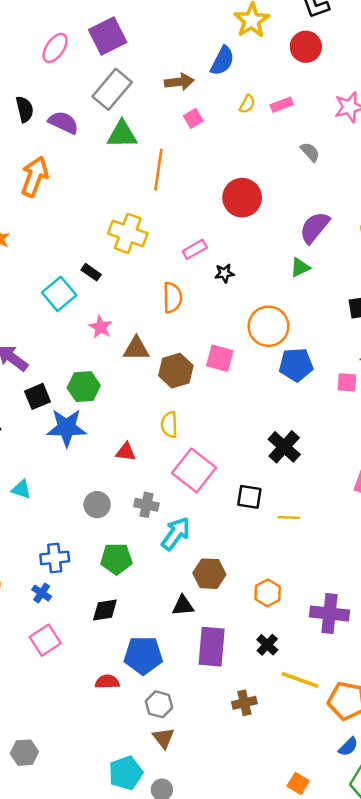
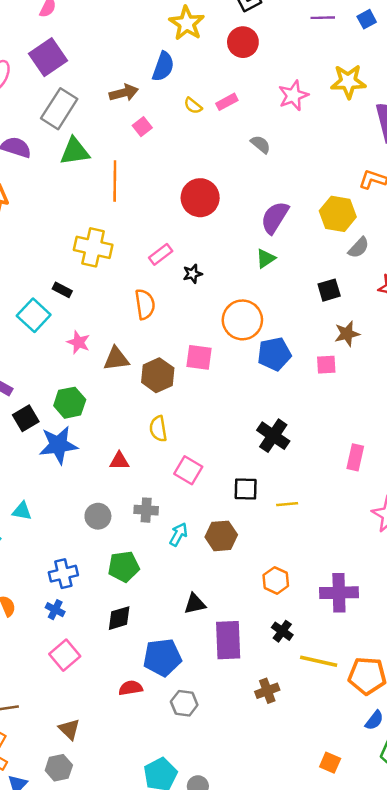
yellow semicircle: (247, 104) -> (193, 106), turned 108
pink square: (194, 470) -> (188, 470), size x0.7
cyan arrow: (176, 534) -> (178, 534), size x0.7
brown hexagon: (209, 574) -> (221, 536), moved
brown triangle: (163, 738) -> (69, 729), moved

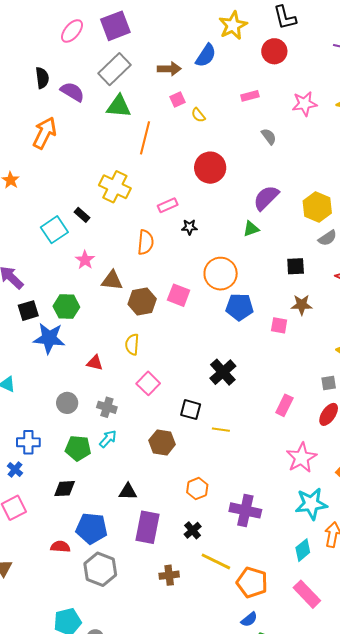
yellow semicircle: (193, 106) -> (198, 115), moved
cyan arrow: (178, 534) -> (108, 439), moved
gray hexagon: (184, 703) -> (100, 569), size x1.5

